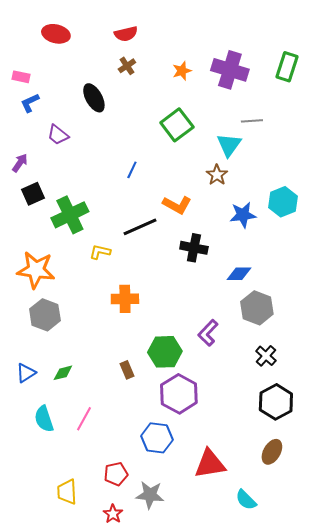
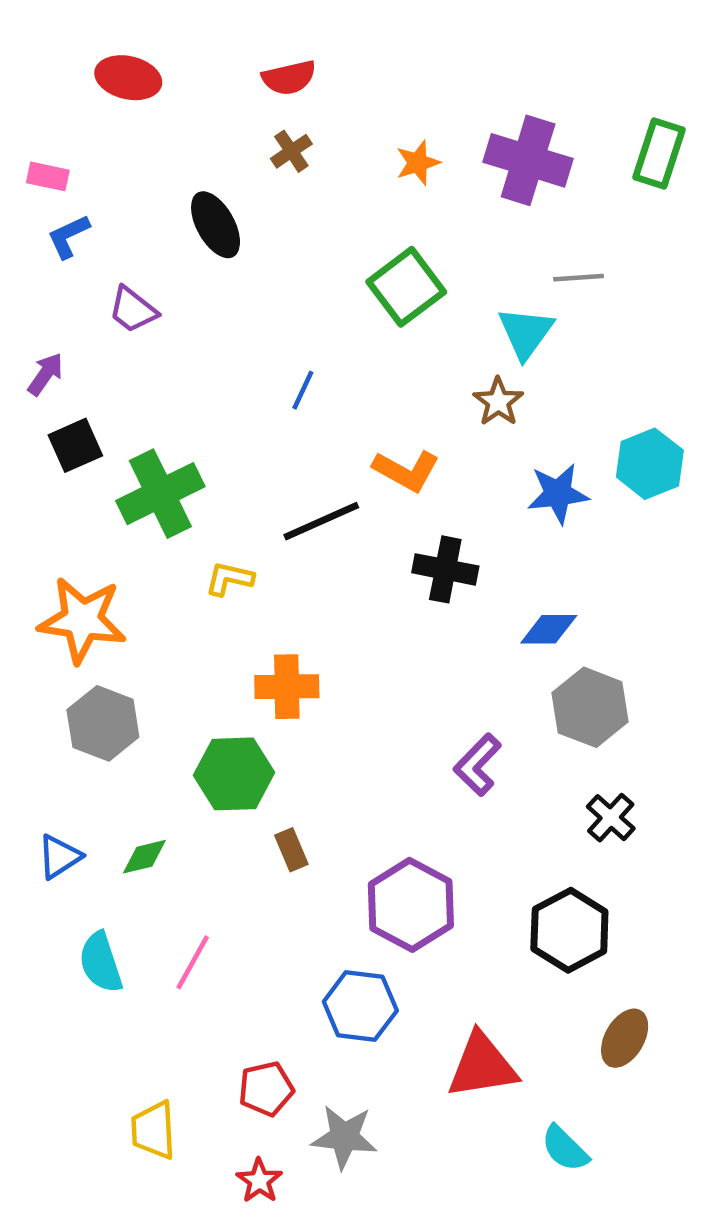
green hexagon: (165, 352) -> (234, 774), moved
black hexagon: (276, 402) -> (569, 930), moved

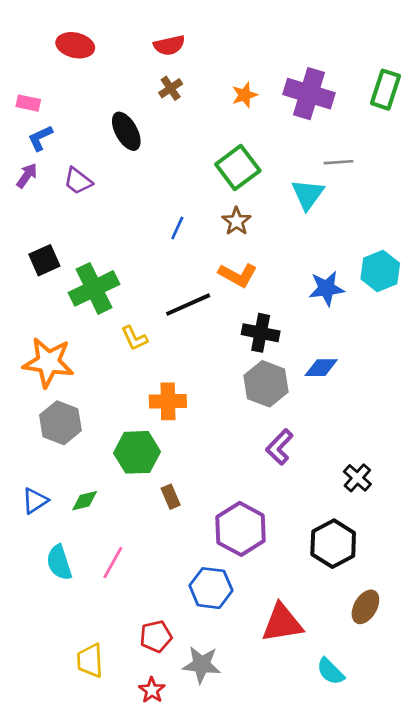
purple arrow: (45, 374) -> (27, 176), moved
brown star: (498, 402) -> (236, 221), moved
yellow L-shape: (229, 579) -> (134, 338), turned -128
gray hexagon: (590, 707) -> (266, 384), moved

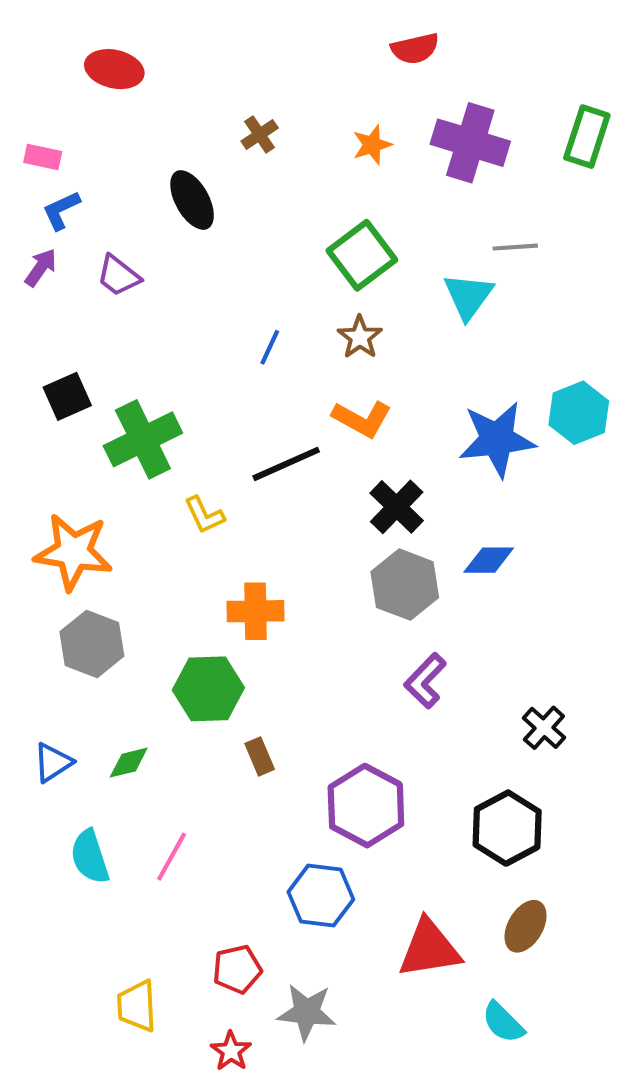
red semicircle: (169, 45) -> (415, 49), moved
blue star: (326, 288) -> (497, 439), size x1.4
black cross: (261, 333) -> (397, 507), turned 33
brown ellipse: (365, 607) -> (526, 926), moved

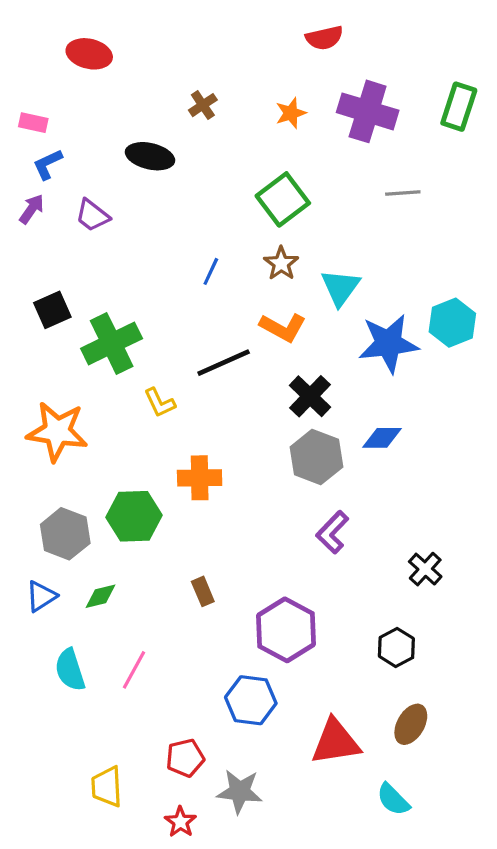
black ellipse: (192, 200) -> (150, 156), turned -48
cyan triangle: (468, 296) -> (340, 287), moved
gray hexagon: (92, 644) -> (65, 534), moved
green hexagon: (208, 689) -> (134, 516), moved
black hexagon: (507, 828) -> (396, 647), size x0.7

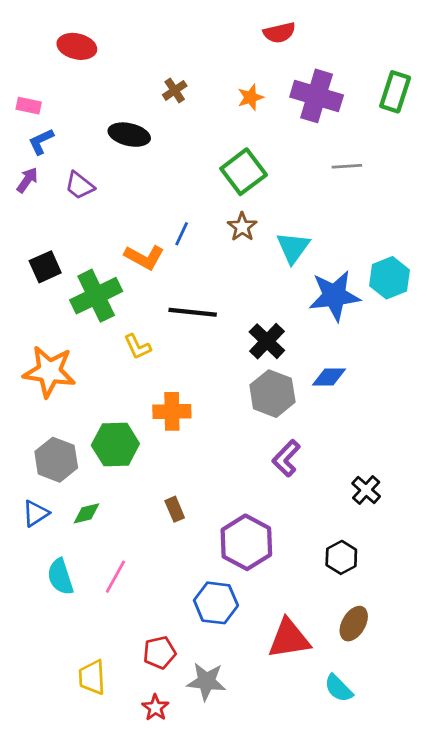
orange L-shape: (283, 327) -> (144, 257), moved
black line: (224, 363) -> (193, 312), turned 30

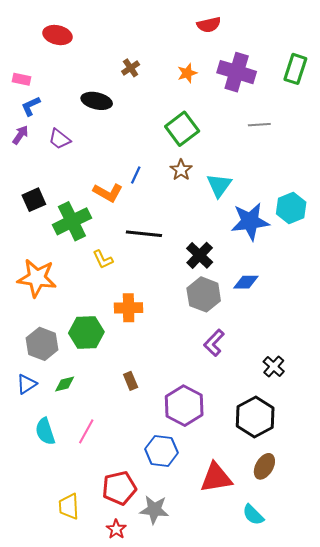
black hexagon: (341, 557) -> (255, 417), size x1.6
red pentagon: (160, 652) -> (119, 488), size x1.4

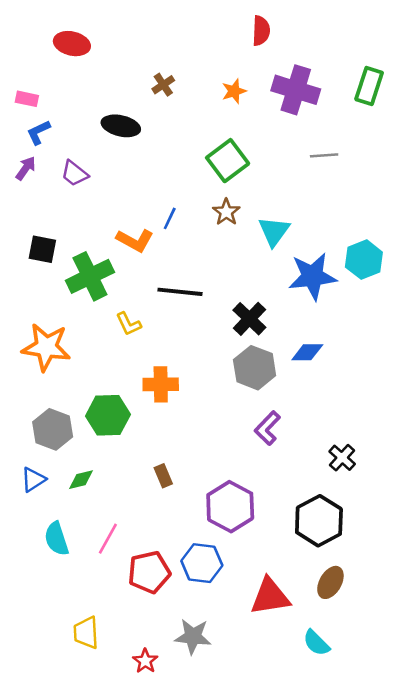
red semicircle: (209, 25) -> (261, 31), turned -75
black square: (34, 200) -> (42, 249), turned 35
red pentagon: (119, 488) -> (149, 572), moved

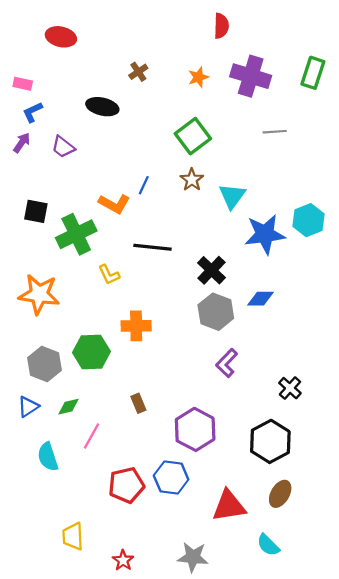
pink line: (108, 539) -> (91, 436), moved
gray star: (193, 636) -> (193, 557), moved

